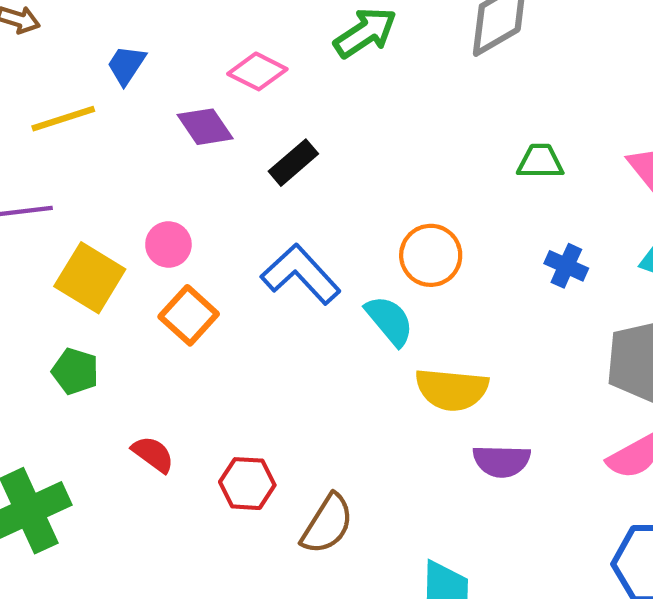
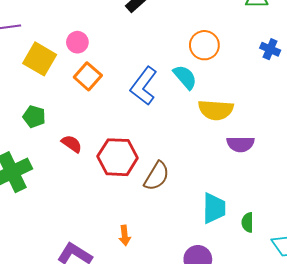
blue L-shape: (301, 274) -> (144, 86), moved, turned -99
green pentagon: (75, 371) -> (34, 117), moved
red hexagon: (247, 484) -> (118, 157), size x1.5

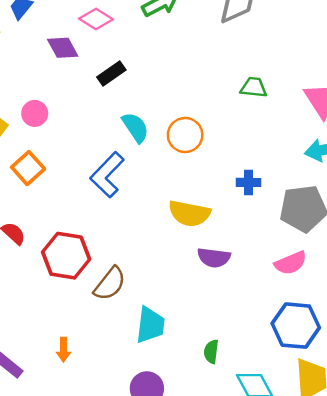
blue cross: (270, 49) -> (249, 182), moved, turned -30
orange square: (88, 76) -> (28, 168), moved
cyan semicircle: (185, 77) -> (135, 127), moved
cyan trapezoid: (214, 208) -> (150, 325), moved

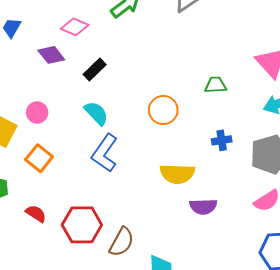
green trapezoid: (254, 87) -> (216, 85), moved
cyan semicircle: (135, 127) -> (96, 113), moved

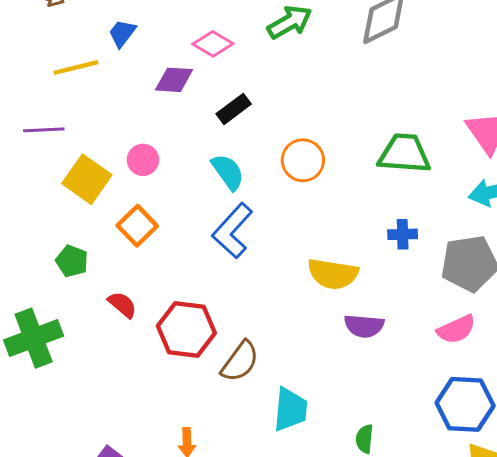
purple diamond: (51, 55) -> (174, 80), turned -56
green trapezoid: (216, 85) -> (404, 154), size x1.6
orange circle: (163, 110) -> (303, 160), moved

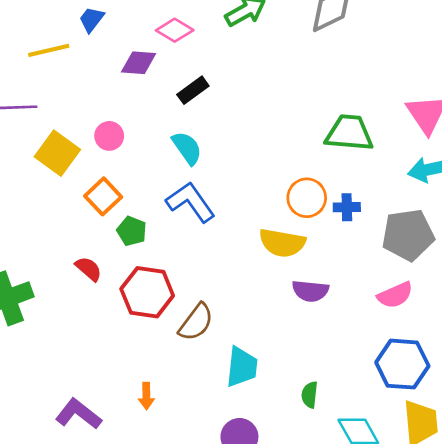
orange circle: (303, 160) -> (307, 198), moved
blue L-shape: (232, 231) -> (191, 202), turned 102
green pentagon: (72, 261) -> (132, 231), moved

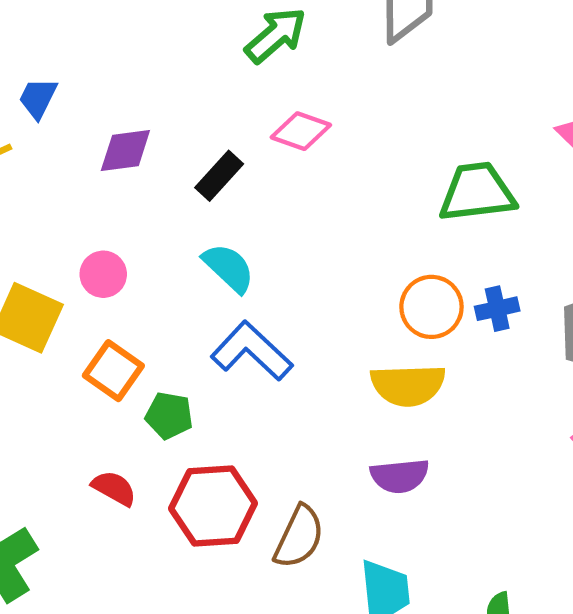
pink diamond: (175, 30) -> (301, 131), moved
purple semicircle: (310, 291) -> (400, 476), moved

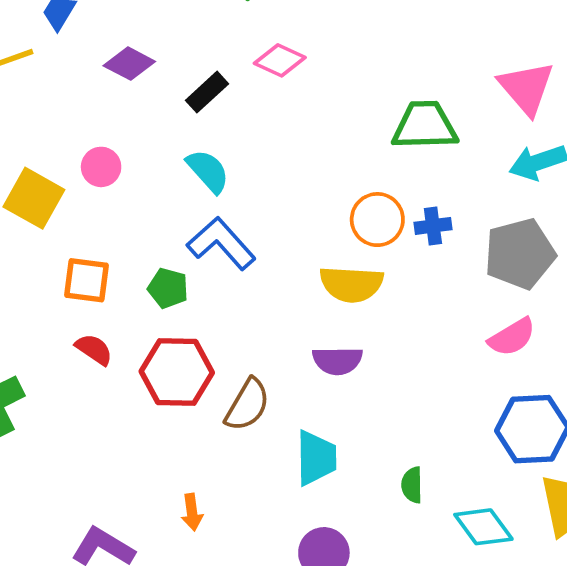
purple diamond: (125, 151) -> (129, 64), turned 30
orange square: (113, 371) -> (87, 280), moved, turned -33
green pentagon: (169, 415) -> (168, 288), moved

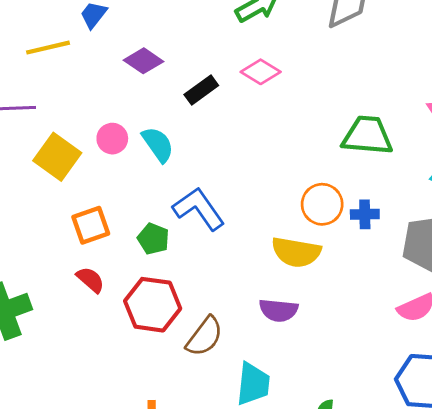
cyan semicircle: (208, 171) -> (158, 144), moved
orange square: (87, 280) -> (91, 225), turned -33

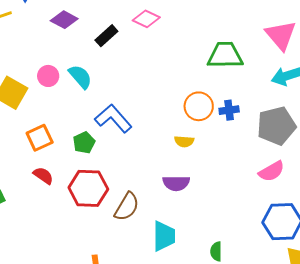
green pentagon: (153, 239) -> (84, 143), turned 30
yellow semicircle: (296, 252) -> (184, 141), size x0.6

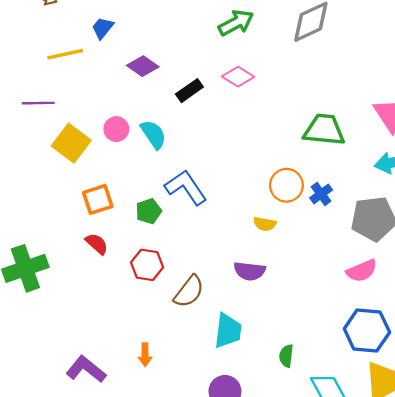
blue cross: (229, 110) -> (321, 194), turned -36
red hexagon: (88, 188) -> (147, 265), size x0.7

